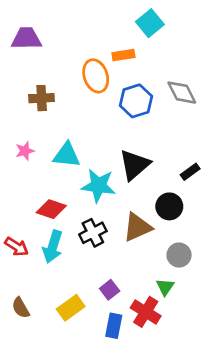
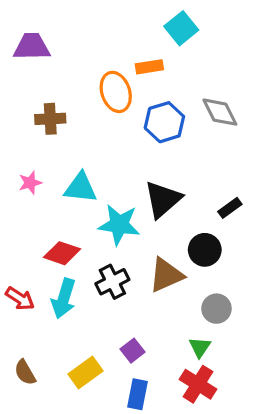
red cross: (146, 312) -> (198, 384), moved

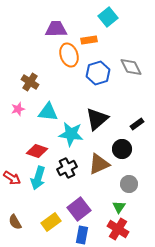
purple trapezoid: (32, 47) -> (56, 29), moved
brown cross: (50, 119) -> (30, 82), moved, turned 36
purple square: (133, 351) -> (79, 209), size x1.6

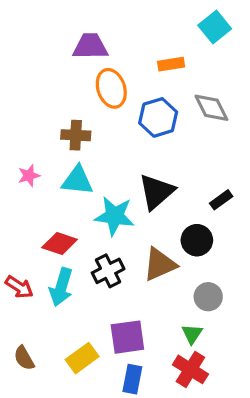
cyan square: (108, 17) -> (215, 27), moved
orange rectangle: (89, 40) -> (171, 64), moved
brown cross: (30, 82) -> (76, 135), moved, turned -30
purple square: (79, 209) -> (127, 337), turned 30

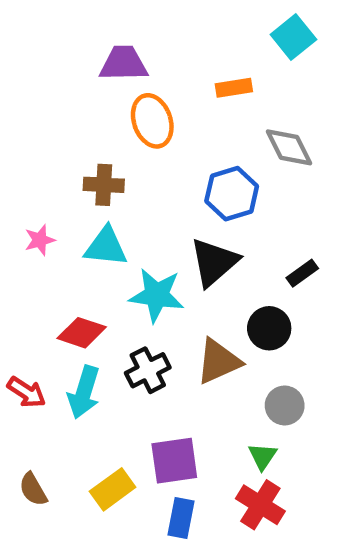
blue hexagon: (158, 117) -> (232, 194), moved

